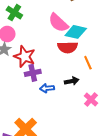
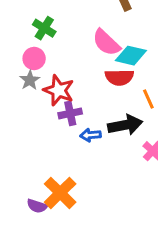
black arrow: (72, 81) -> (125, 125), size x1.6

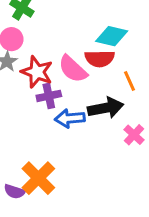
pink semicircle: (106, 43) -> (73, 69), moved
blue arrow: (90, 135) -> (70, 118), size x1.4

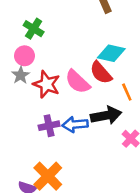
red semicircle: (100, 59) -> (101, 73), turned 50
purple cross: (49, 96) -> (49, 126), moved

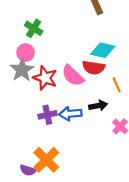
red semicircle: (101, 73) -> (94, 68), turned -40
gray star: (21, 75) -> (22, 70), size x1.5
black arrow: (106, 115) -> (98, 106), size x0.7

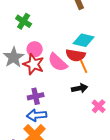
pink circle: (25, 53) -> (35, 49), moved
orange line: (117, 85) -> (84, 66), moved
blue arrow: (70, 114) -> (37, 115), moved

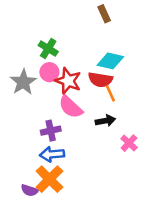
green cross: (24, 21) -> (48, 49), moved
pink semicircle: (58, 62) -> (71, 107), moved
red star: (34, 64) -> (68, 81), moved

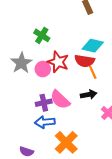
pink circle: (49, 72) -> (43, 69), moved
pink semicircle: (71, 107) -> (60, 100), moved
orange cross: (49, 179) -> (66, 142), moved

